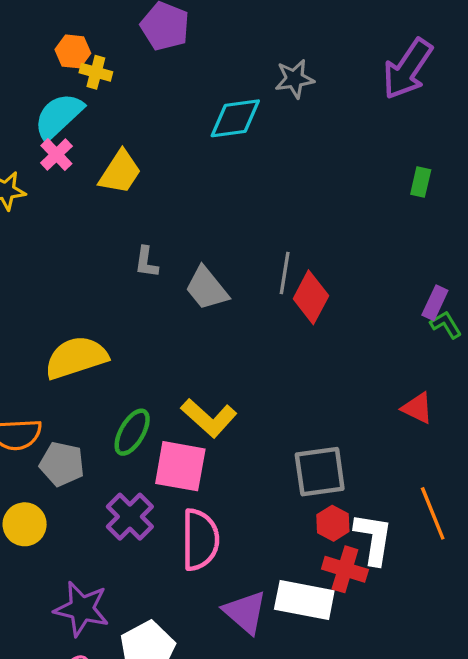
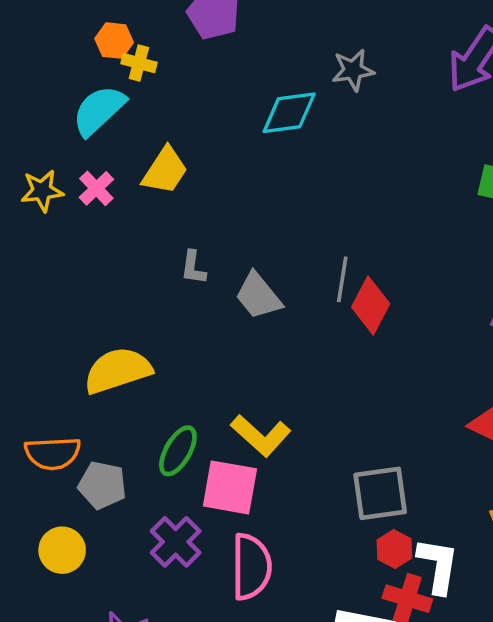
pink cross: (56, 155) -> (96, 188), moved

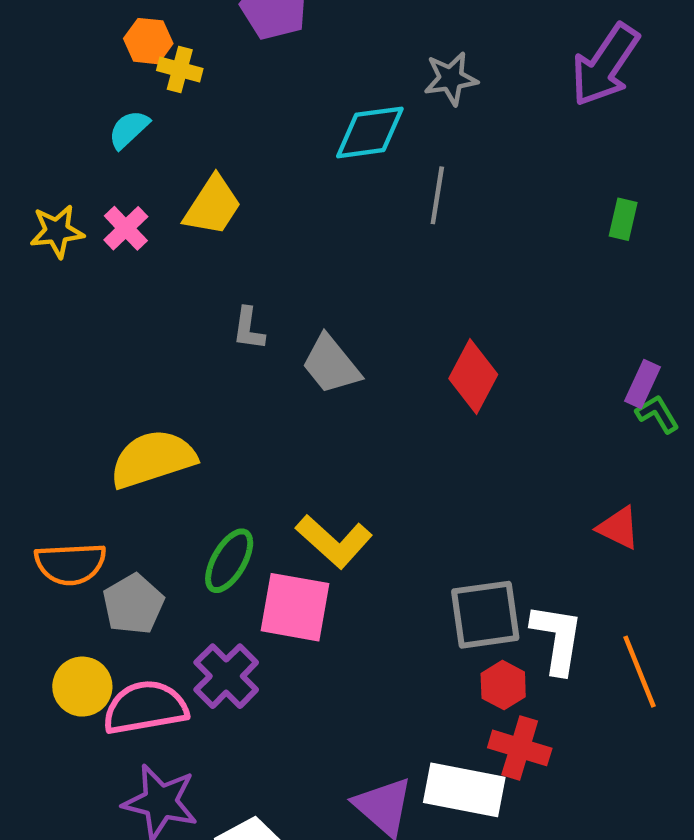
cyan semicircle: (99, 110) -> (129, 129), size x0.6
gray line: (342, 279) -> (437, 195), moved
gray pentagon: (102, 485) -> (133, 604), turned 30
white L-shape: (438, 566) -> (557, 639), moved
pink semicircle: (251, 567) -> (145, 708), moved, turned -100

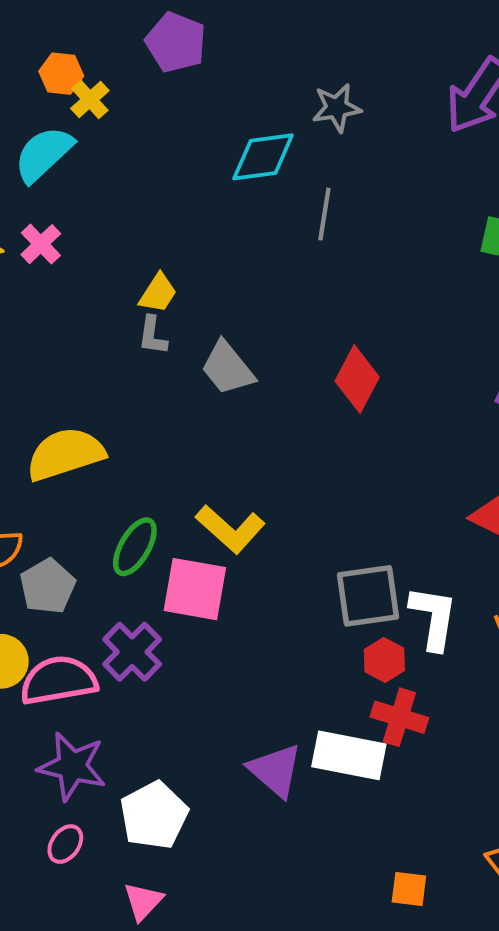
yellow cross: (180, 69) -> (90, 100), turned 33
cyan semicircle: (129, 129) -> (44, 154), size x1.6
yellow trapezoid: (213, 206) -> (158, 293), moved, size x0.7

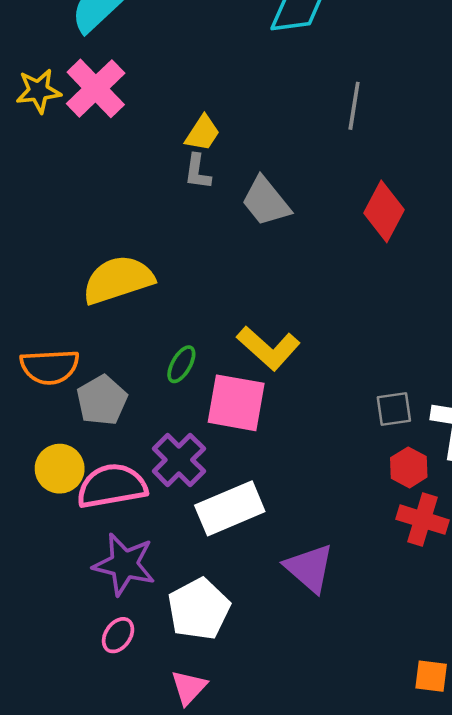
gray line: (324, 214) -> (354, 106), moved
pink cross: (41, 244) -> (96, 88), size x1.6
green ellipse: (135, 547) -> (181, 364), size x0.7
gray square: (368, 596) -> (394, 409), size x0.6
white rectangle: (349, 755) -> (230, 508), moved, turned -34

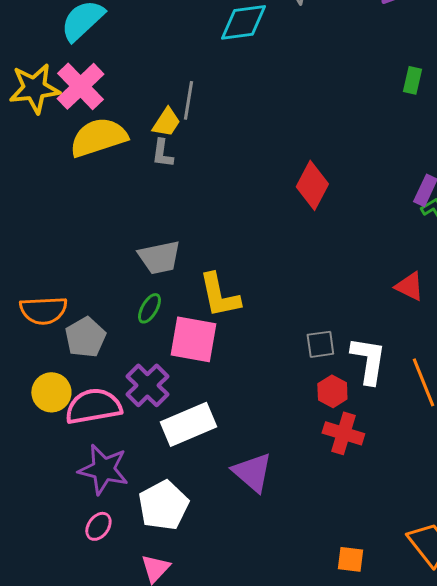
yellow star: (38, 91) -> (34, 88), size x1.4
gray line: (354, 106) -> (188, 100), moved
gray trapezoid: (266, 201) -> (159, 257), moved, turned -63
yellow semicircle: (118, 280) -> (98, 137), moved
yellow L-shape: (268, 348) -> (219, 295), turned 36

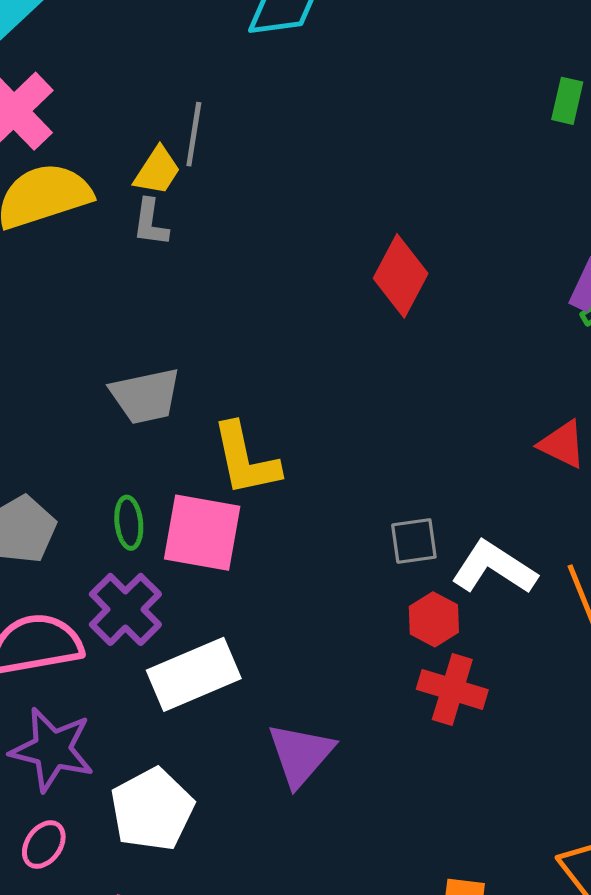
green ellipse: (149, 308) -> (129, 523), moved, turned -36
white L-shape: (368, 360) -> (494, 568), turned -66
purple triangle: (252, 472) -> (301, 754), turned 30

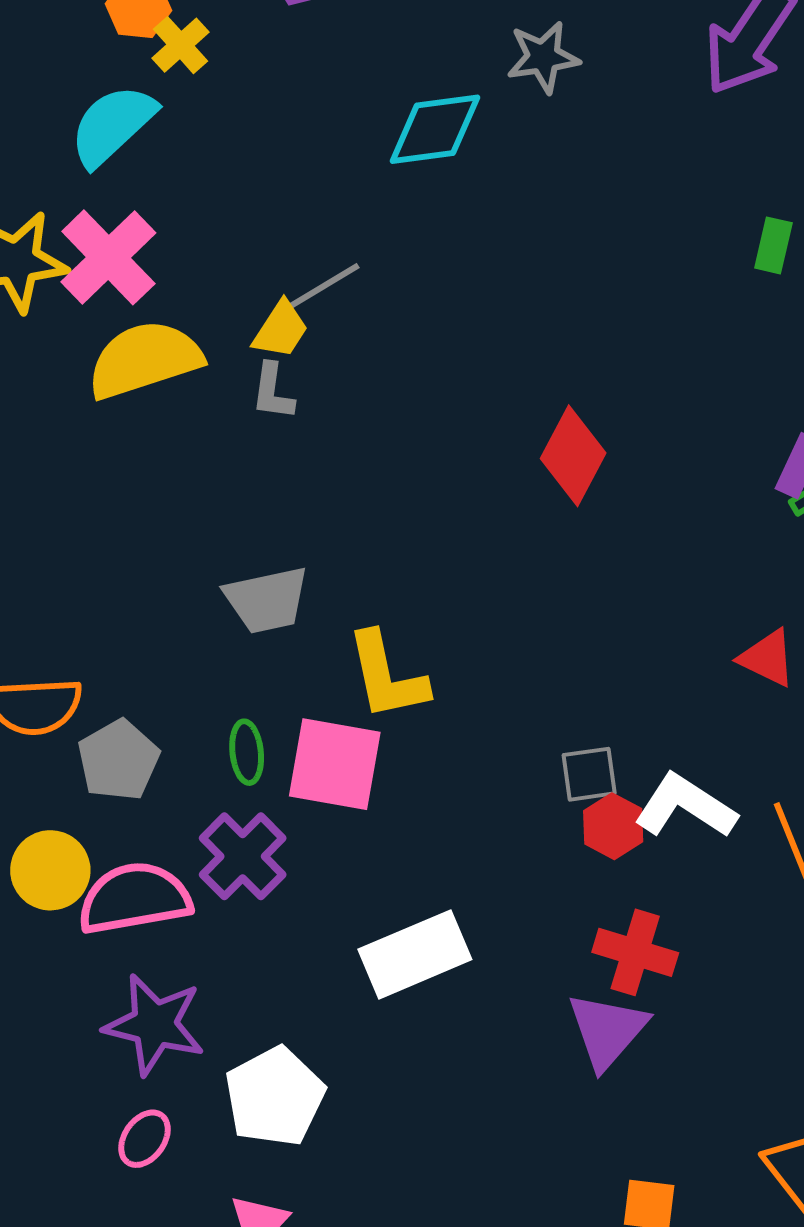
gray line: (194, 134) -> (325, 285), turned 50
red hexagon: (434, 619) -> (613, 826), moved
white rectangle: (194, 674) -> (415, 954), moved
purple triangle: (301, 754) -> (607, 1031), moved

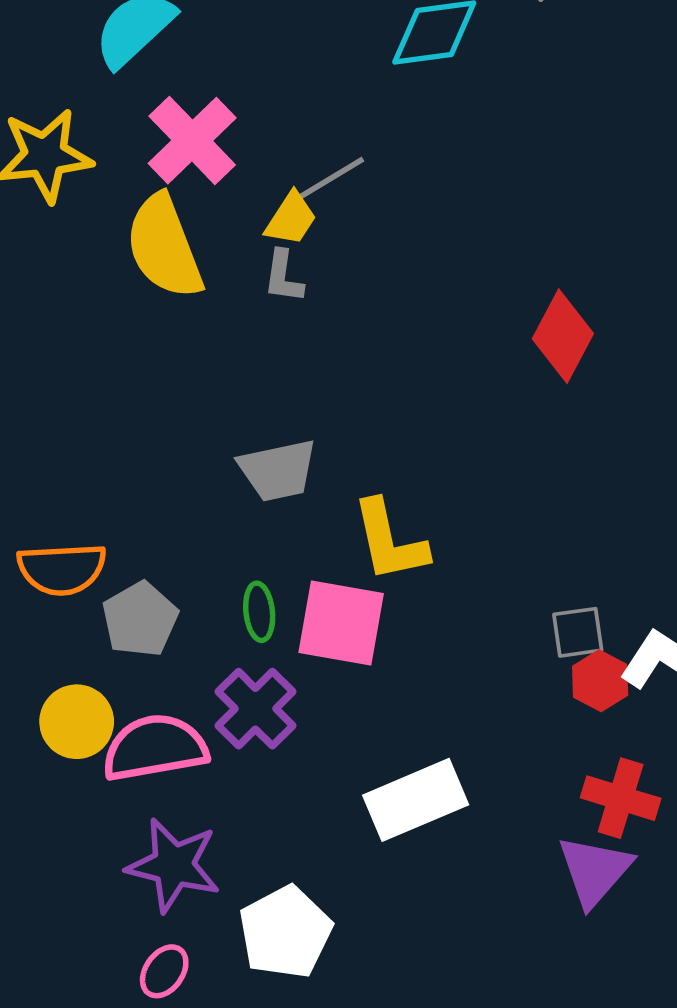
pink cross: (108, 257) -> (192, 141), moved
yellow semicircle: (144, 360) -> (164, 247), turned -93

